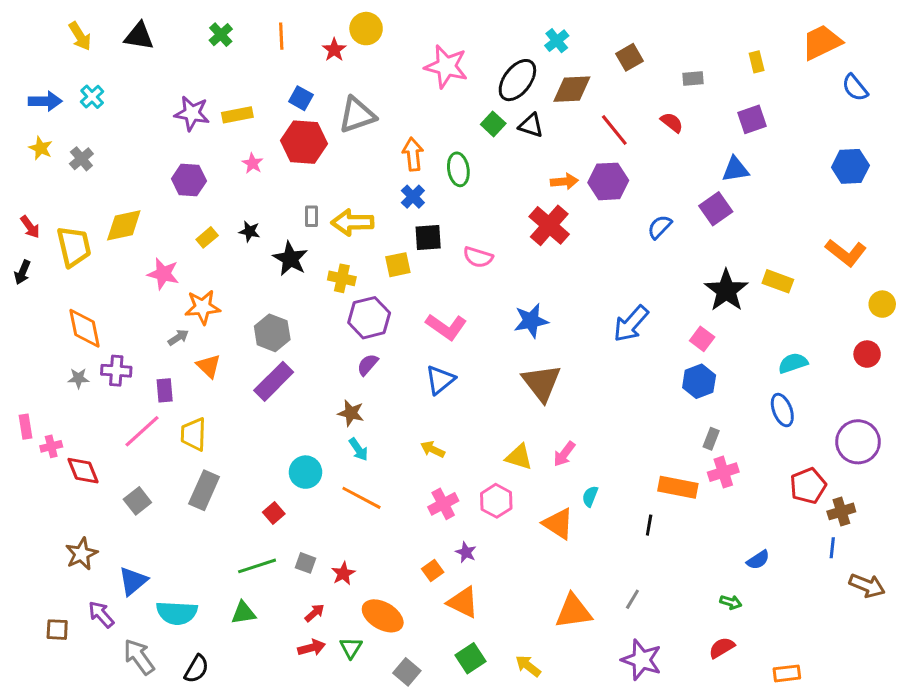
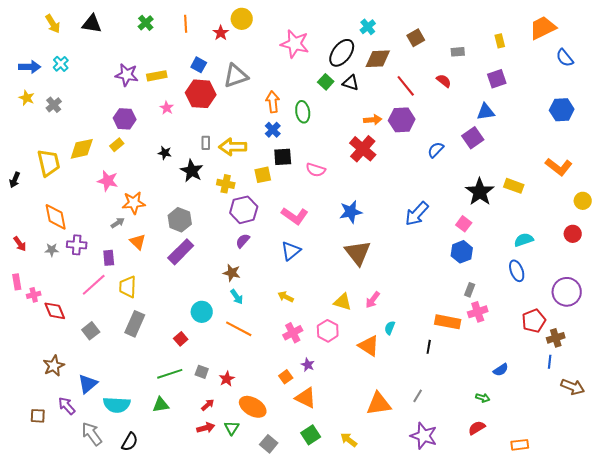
red arrow: (30, 227) -> (20, 244), moved
yellow rectangle: (207, 237) -> (117, 145), moved

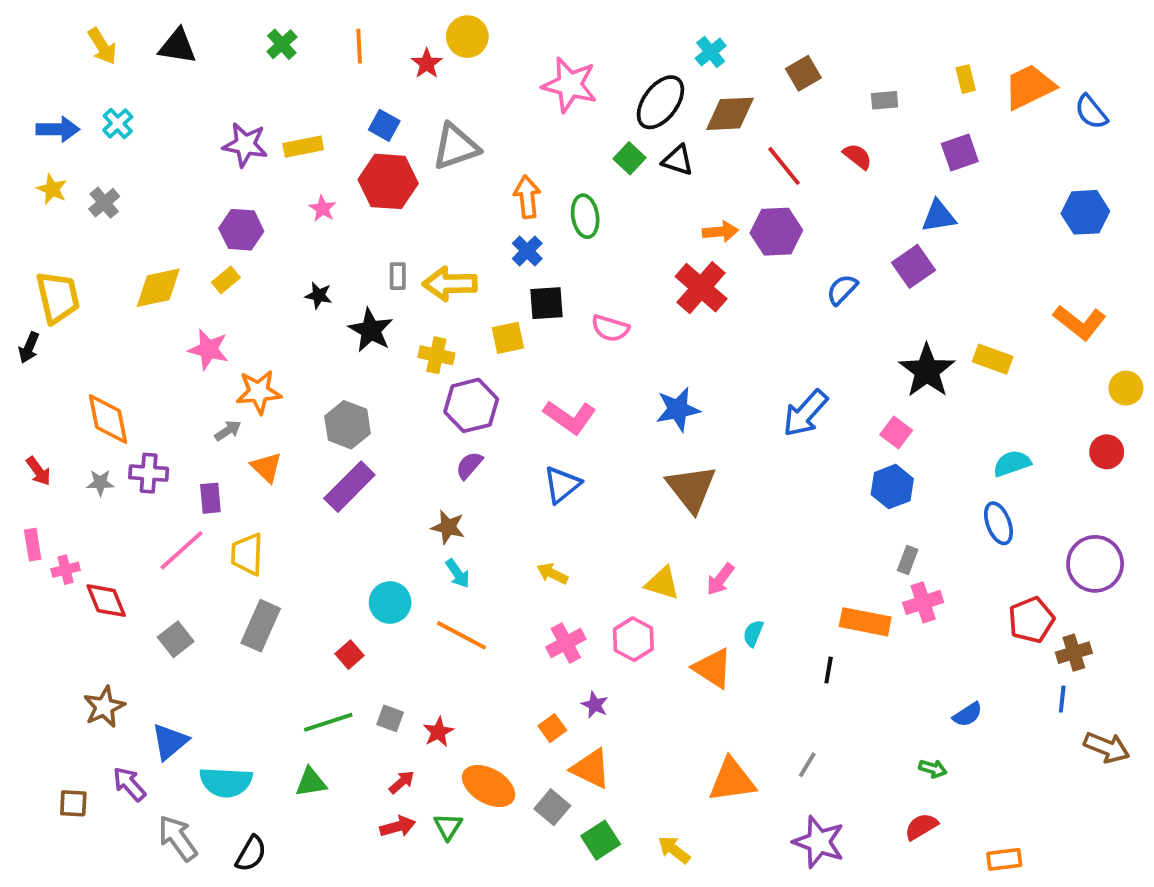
orange trapezoid: (543, 28) -> (1029, 87), moved
yellow trapezoid: (49, 163) -> (58, 297), moved
gray square: (269, 444) -> (552, 807), moved

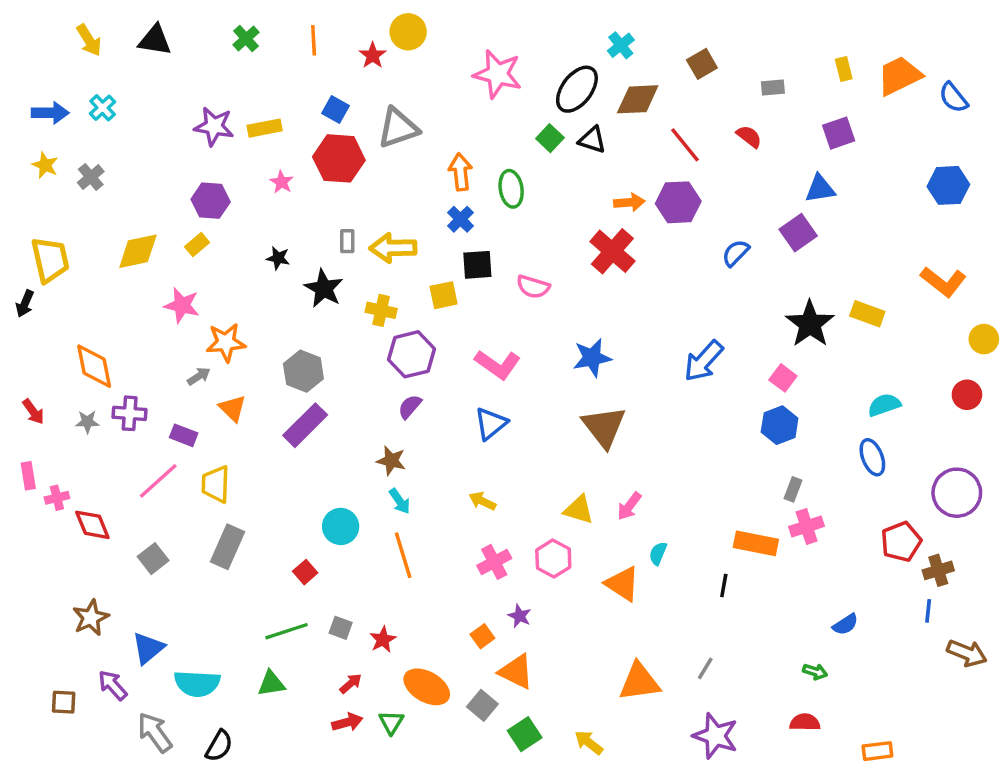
purple rectangle: (210, 498) -> (184, 435), turned -64
orange line: (462, 635) -> (403, 555), turned 45
red semicircle: (921, 827) -> (805, 722), turned 32

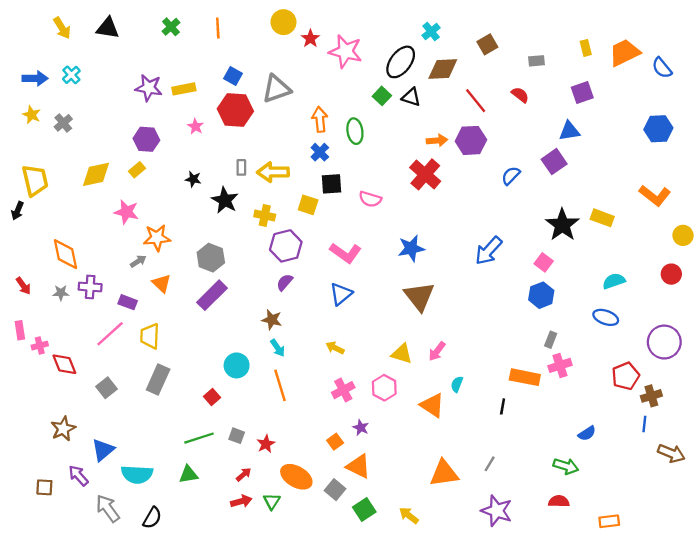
red star: (373, 55) -> (310, 39), moved
yellow square: (444, 295) -> (308, 205), turned 30
blue ellipse: (872, 457) -> (606, 317), turned -50
green arrow: (815, 672) -> (566, 466), size x1.5

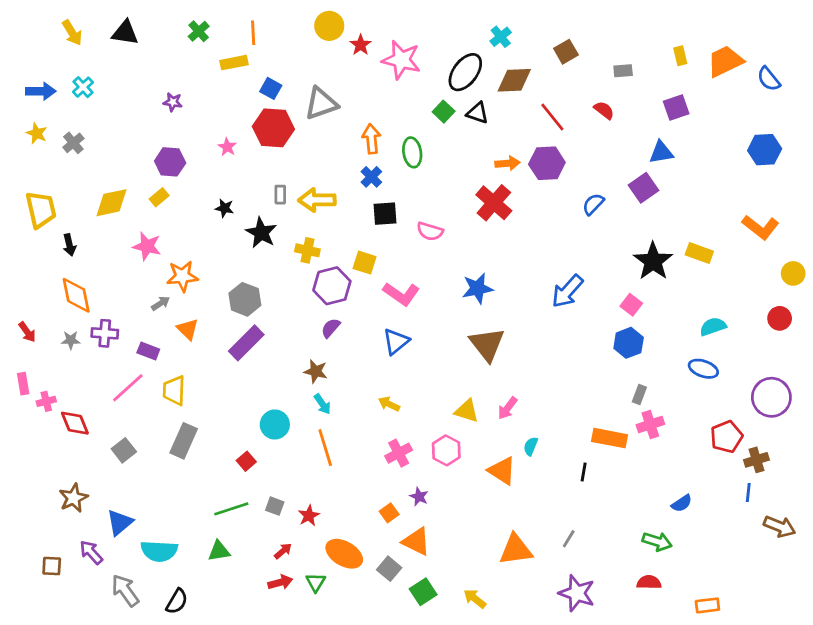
purple star: (149, 88) -> (173, 102), size x0.6
yellow rectangle: (184, 89) -> (234, 63), moved
yellow square: (308, 205) -> (365, 263), moved
black arrow: (17, 211) -> (69, 245), moved, turned -36

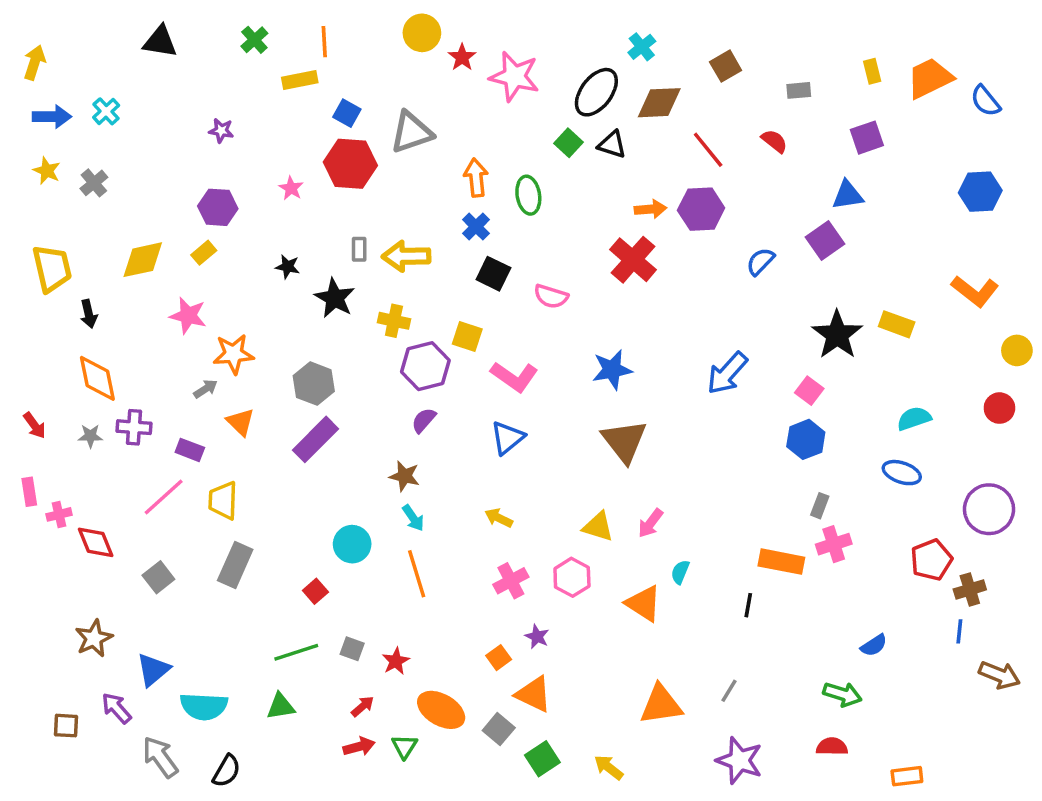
yellow arrow: (72, 33) -> (35, 63), moved, turned -130
black square: (385, 214) -> (493, 274), turned 30

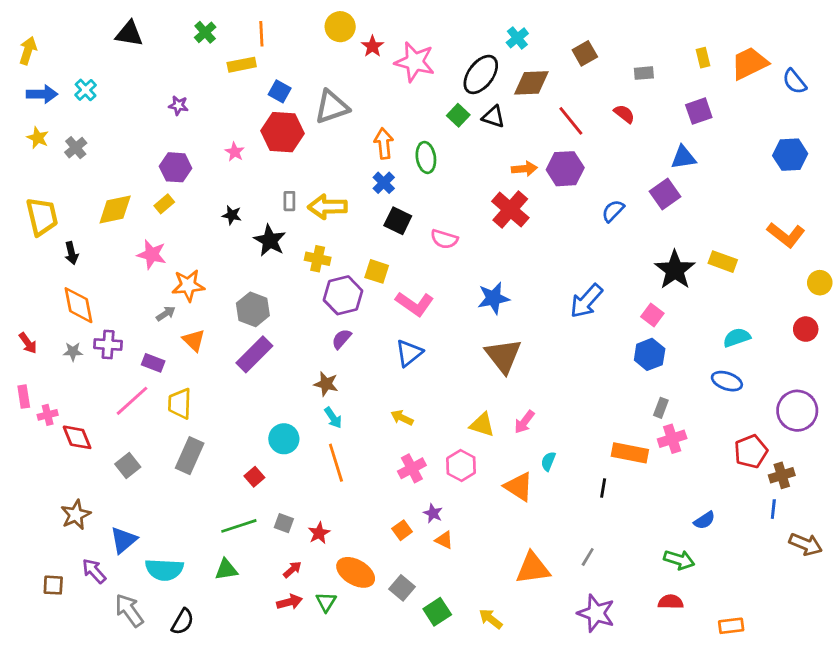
orange triangle: (534, 694) -> (444, 540), moved, size x0.6

